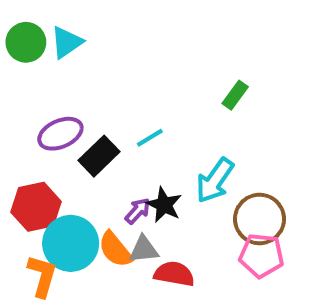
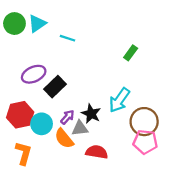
cyan line: (150, 138) -> (67, 38), moved, turned 49
purple arrow: (138, 211) -> (67, 117), moved
cyan circle: (71, 243) -> (42, 124), moved, size x0.7
gray triangle: (144, 249) -> (80, 128), moved

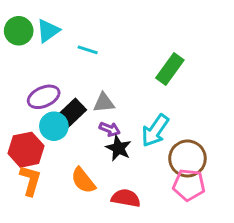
green rectangle: (131, 53) -> (170, 69), size x1.5
purple arrow: (67, 117) -> (110, 129), moved, turned 70
cyan circle: (42, 124) -> (54, 126), moved
gray triangle: (80, 128) -> (104, 103), moved
orange L-shape: (24, 153) -> (30, 180), moved

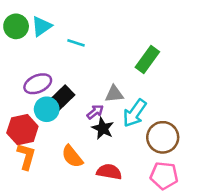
gray triangle: (104, 103) -> (114, 94), moved
purple arrow: (110, 129) -> (95, 112), turned -60
pink pentagon: (189, 185) -> (164, 176), moved

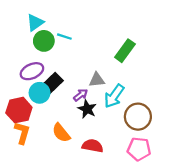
green circle: (16, 26) -> (44, 41), moved

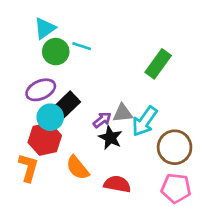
gray triangle: (97, 80) -> (123, 113), moved
red hexagon: (19, 110) -> (45, 139), moved

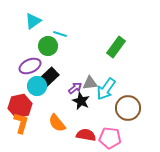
green circle: (56, 52) -> (48, 46), moved
red hexagon: (45, 139) -> (20, 106), moved
pink pentagon: (176, 188) -> (110, 138), moved

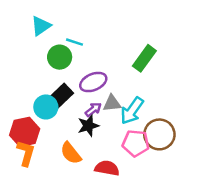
purple ellipse: (30, 66) -> (93, 82), moved
black star: (81, 101) -> (88, 126), moved, turned 30
pink pentagon: (110, 138) -> (136, 143), moved

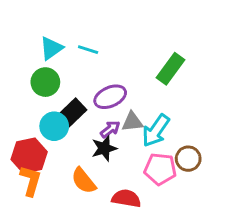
cyan triangle: (41, 26) -> (51, 48), moved
green circle: (60, 57) -> (45, 82), moved
brown circle: (159, 134) -> (188, 159), size x0.7

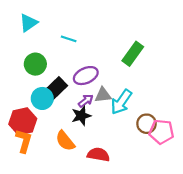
cyan triangle: (51, 48) -> (28, 23), moved
pink pentagon: (160, 169) -> (161, 132), moved

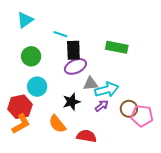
green rectangle: (133, 54) -> (117, 47), turned 65
black rectangle: (56, 88) -> (73, 50), moved, turned -48
purple arrow: (86, 101) -> (102, 106), moved
cyan arrow: (121, 102) -> (107, 90), turned -140
orange L-shape: (24, 141) -> (21, 124), turned 45

